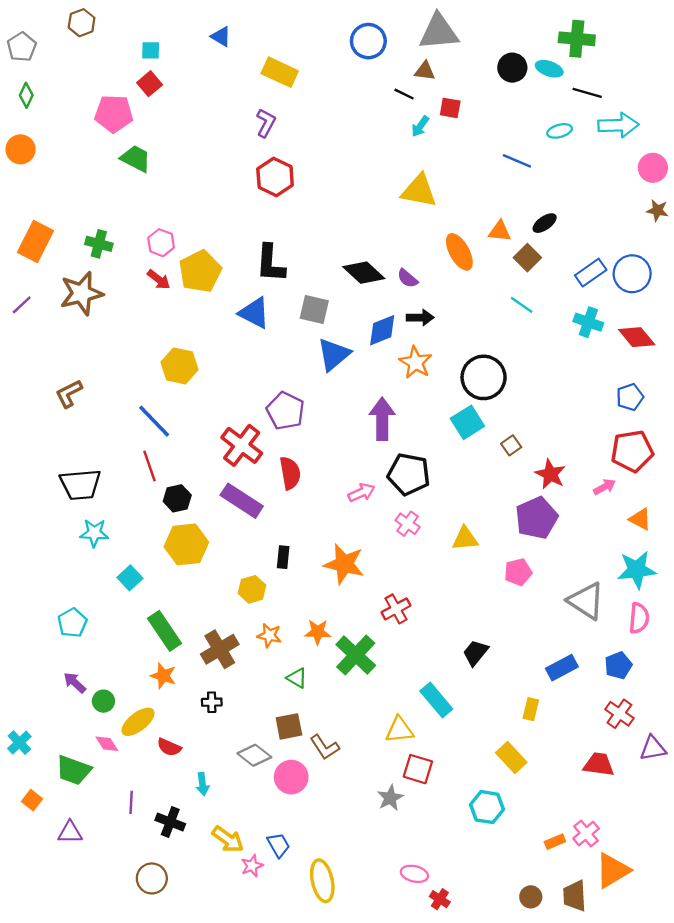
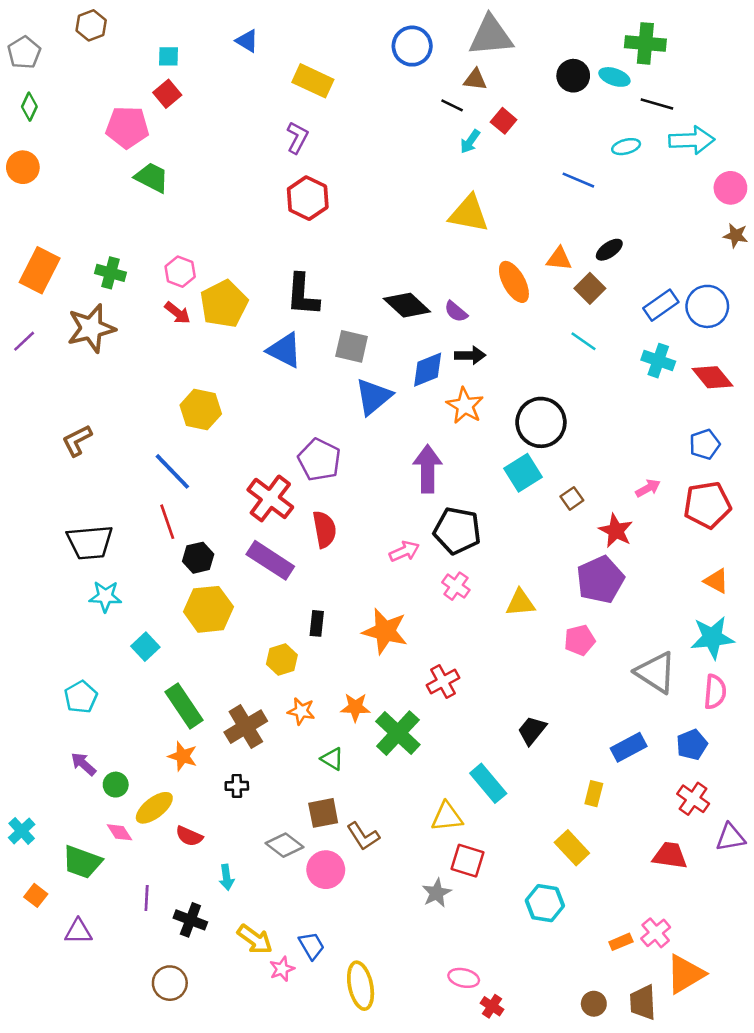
red square: (450, 108) -> (504, 121), turned 30
pink arrow: (604, 487) -> (648, 488), moved

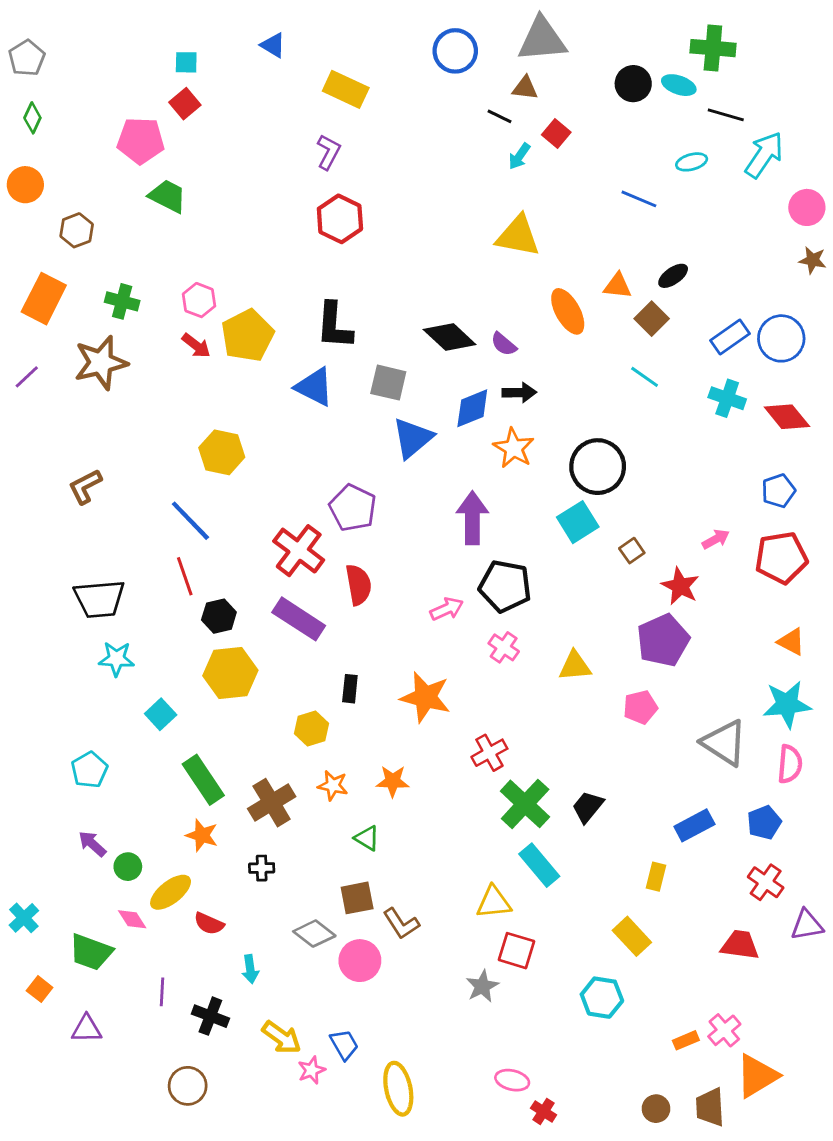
brown hexagon: (91, 25) -> (77, 230), moved
cyan arrow: (692, 140) -> (764, 155), turned -54
green cross: (398, 733) -> (525, 804), moved

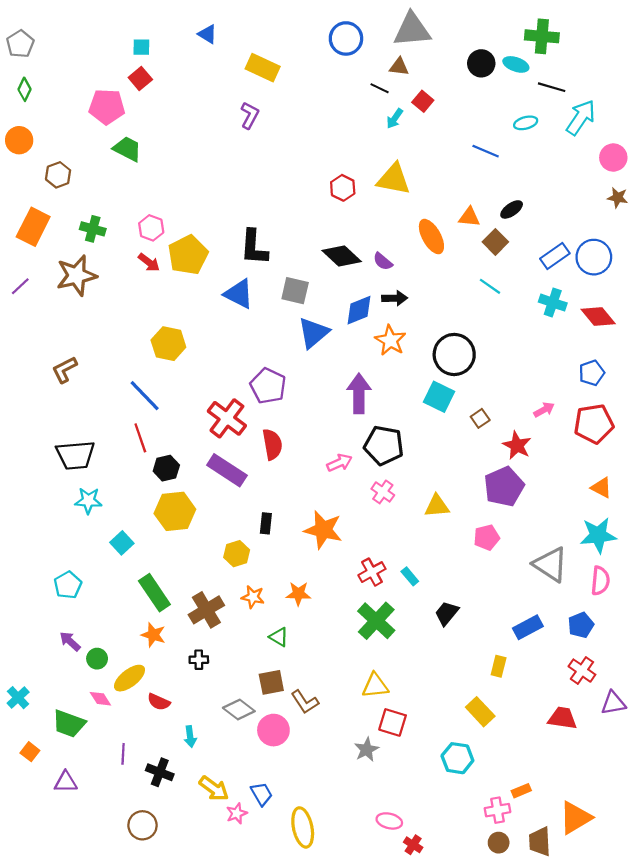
red hexagon: (340, 219) -> (343, 188), moved, size x0.7
cyan square: (578, 522) -> (439, 397), turned -32
green cross: (525, 804) -> (376, 621), moved
cyan rectangle: (539, 865) -> (410, 576), moved, size x0.6
pink cross: (724, 1030) -> (497, 810), moved, turned 30

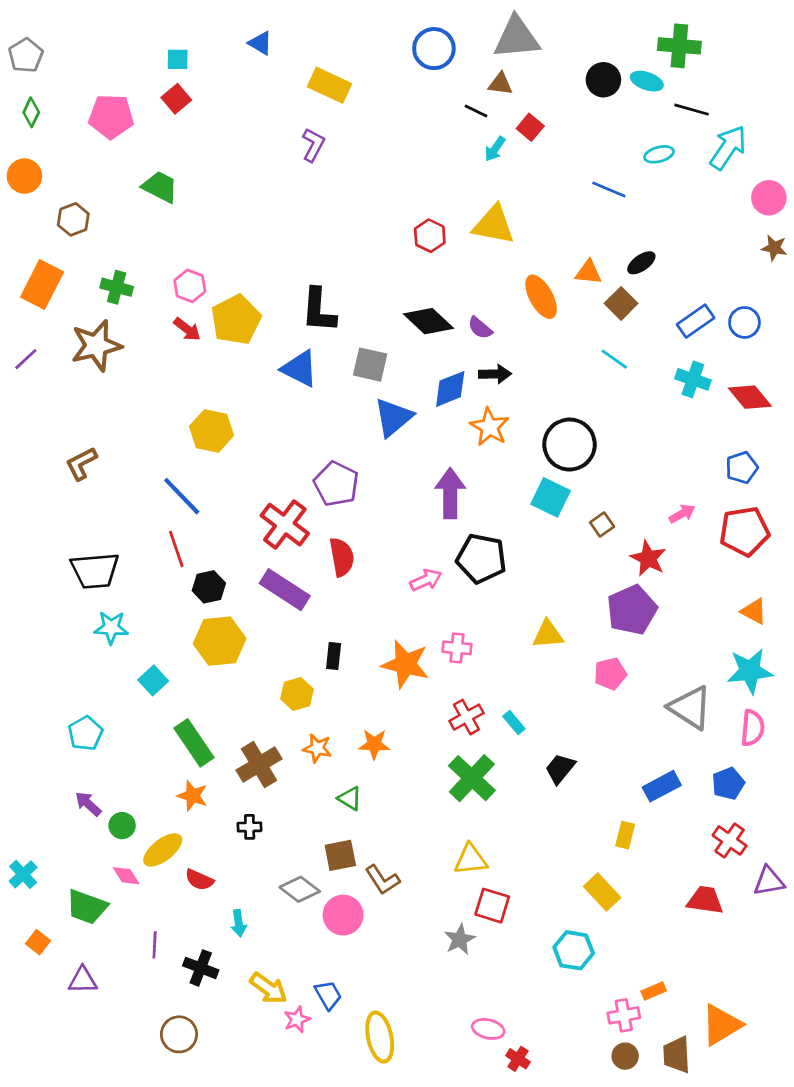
pink pentagon: (107, 107) -> (111, 116), moved
blue circle: (594, 257) -> (744, 322), size x0.7
pink cross: (383, 492) -> (457, 648), moved, turned -30

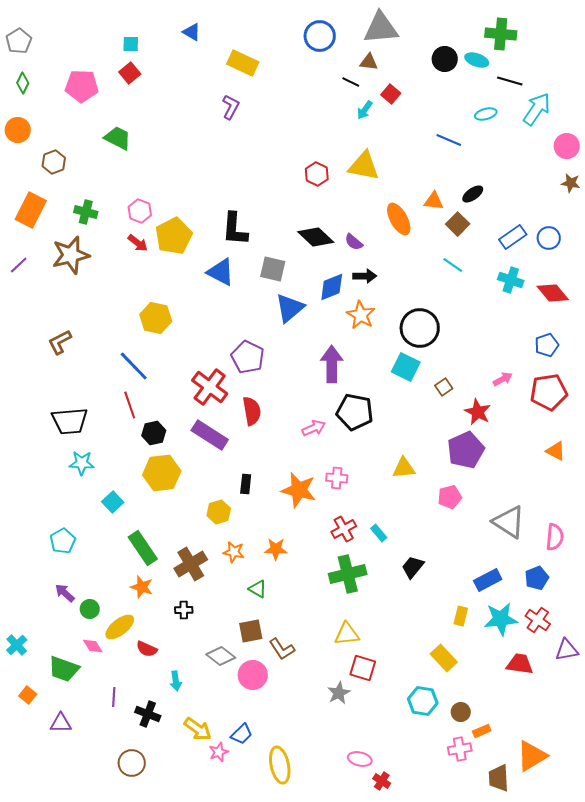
cyan star: (750, 671) -> (501, 619), moved
green cross: (472, 778) -> (348, 574), turned 33
blue trapezoid: (328, 995) -> (242, 734), turned 75
brown circle: (625, 1056) -> (461, 712), moved

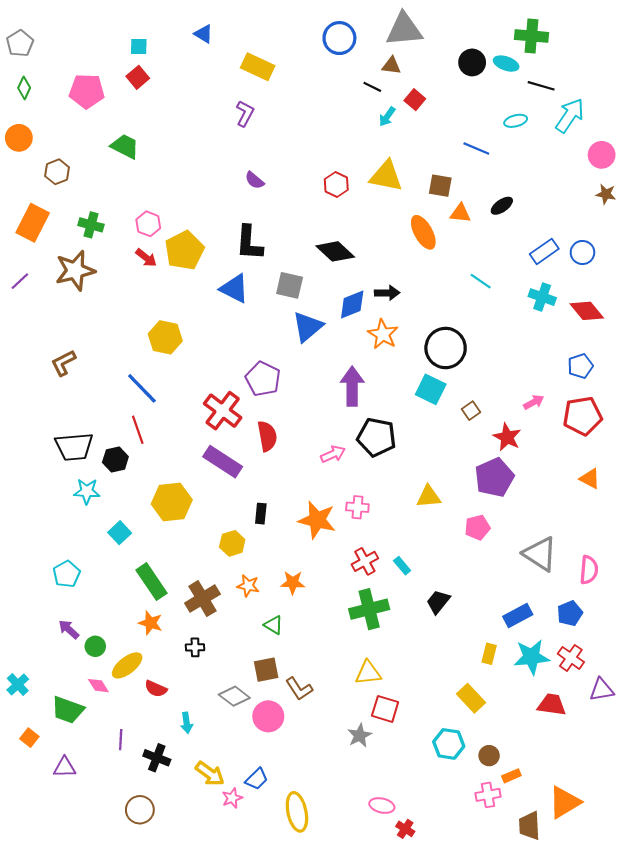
brown square: (458, 224) -> (440, 186), moved, turned -35
purple semicircle: (354, 242) -> (254, 180), moved
black hexagon: (154, 433) -> (115, 459), moved

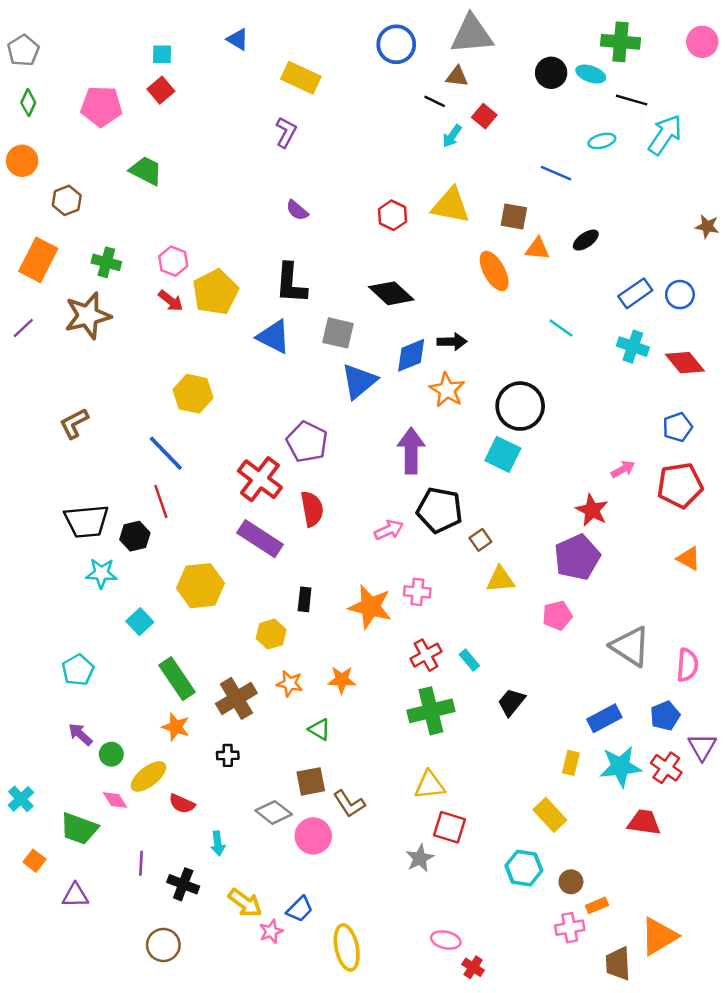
pink circle: (602, 155) -> (702, 42), moved
brown square: (471, 411) -> (480, 540), moved
purple triangle: (602, 690) -> (702, 747), moved, turned -50

